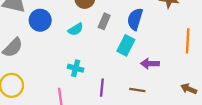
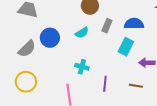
blue semicircle: (135, 19) -> (134, 24), turned 72
blue circle: (40, 20) -> (50, 38), moved

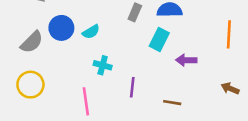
cyan semicircle: (82, 33) -> (91, 32), moved
brown line: (136, 86) -> (172, 103), moved

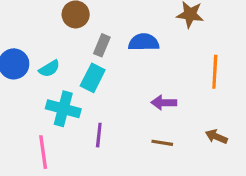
cyan rectangle: (159, 39) -> (93, 78), moved
cyan cross: (103, 65) -> (63, 109), size x1.5
brown line: (172, 103) -> (162, 143), moved

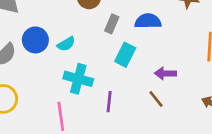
cyan rectangle: (93, 78) -> (125, 55), moved
brown line: (162, 143) -> (156, 99), moved, turned 42

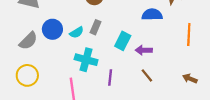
blue semicircle: (148, 21) -> (152, 15), moved
gray rectangle: (112, 24) -> (95, 27), moved
purple arrow: (165, 73) -> (144, 50), moved

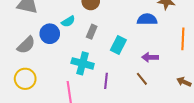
cyan semicircle: (77, 32) -> (68, 21), moved
purple arrow: (144, 50) -> (150, 57), moved

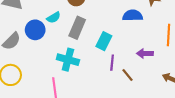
gray rectangle: (92, 32) -> (77, 28), size x1.5
purple arrow: (150, 57) -> (145, 53), moved
purple line: (106, 81) -> (112, 63), moved

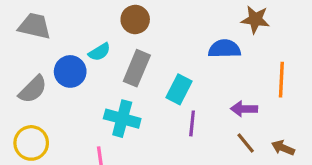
brown line: (127, 75) -> (246, 143), moved

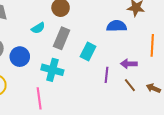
blue circle: (70, 71) -> (20, 57), moved
purple line: (192, 123) -> (106, 75), moved

